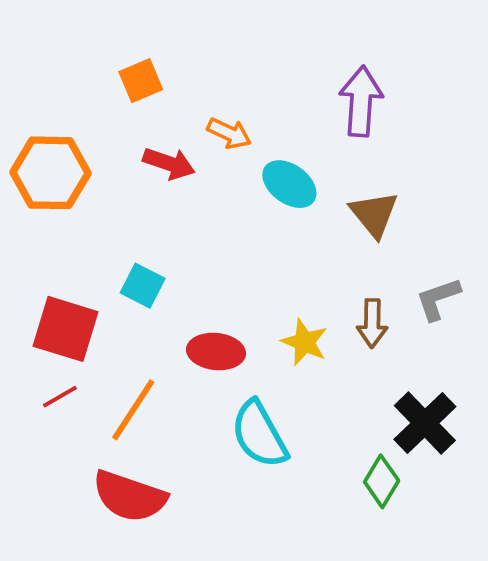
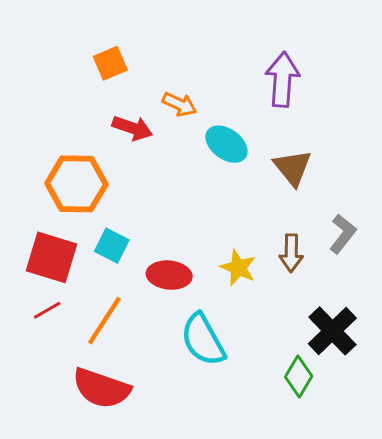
orange hexagon: (50, 173) -> (76, 184), moved
cyan square: (143, 286) -> (112, 246), moved
gray L-shape: (438, 299) -> (343, 234), turned 147

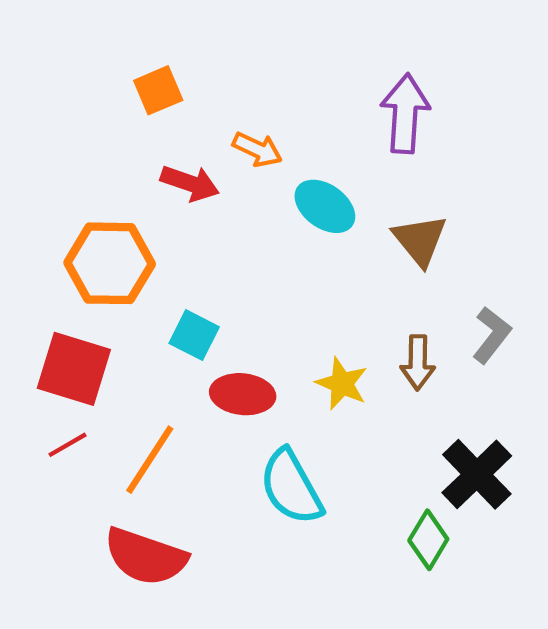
cyan square: (112, 246) -> (194, 335), moved

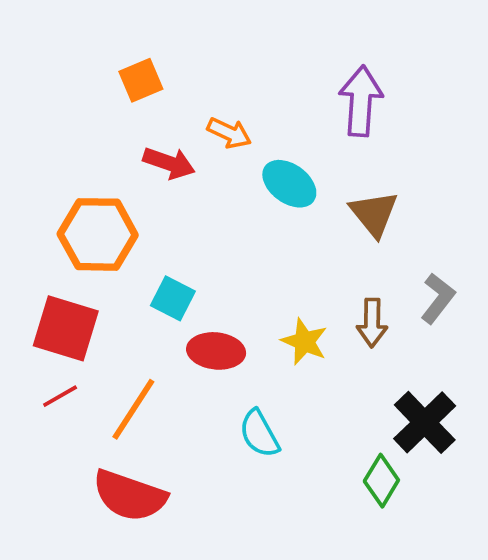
cyan semicircle: (291, 487) -> (259, 434), size x0.7

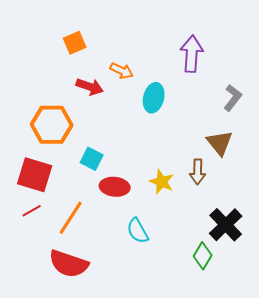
cyan ellipse: (289, 184) -> (154, 98), turned 68
brown triangle: (374, 214) -> (220, 143), moved
gray L-shape: (438, 298) -> (233, 98), moved

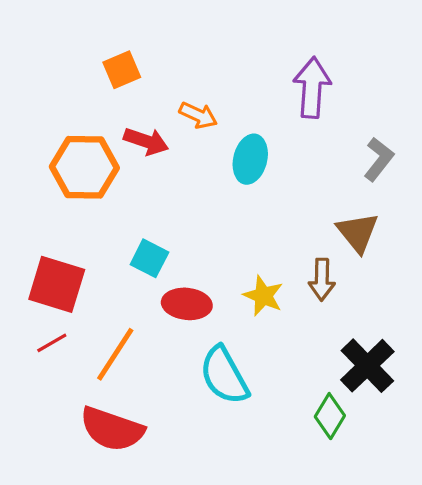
orange hexagon: (52, 125) -> (84, 167), moved
cyan semicircle: (138, 231) -> (224, 375), size x1.4

